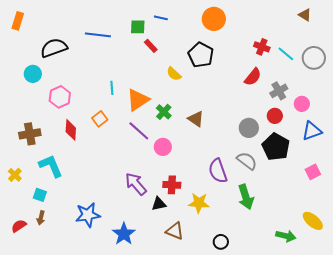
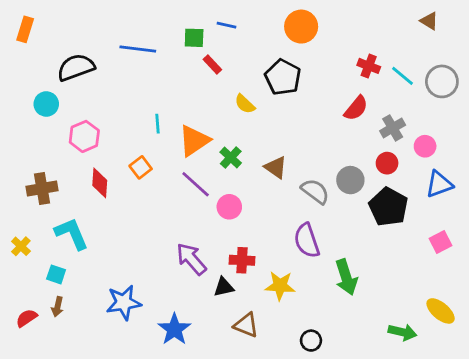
gray semicircle: (247, 161) -> (315, 191), moved

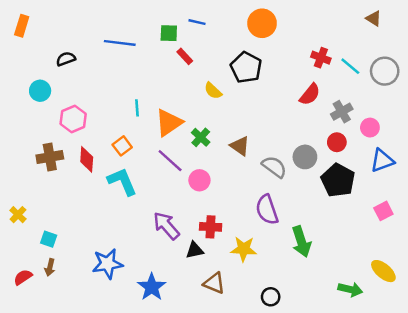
black semicircle: (76, 67) -> (66, 59), size x0.6
brown cross: (42, 188) -> (50, 157), moved
cyan L-shape: (72, 234) -> (122, 181), moved

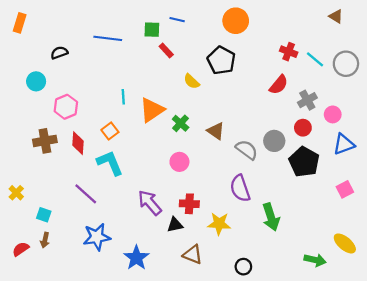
purple line: (170, 161) -> (86, 194), moved

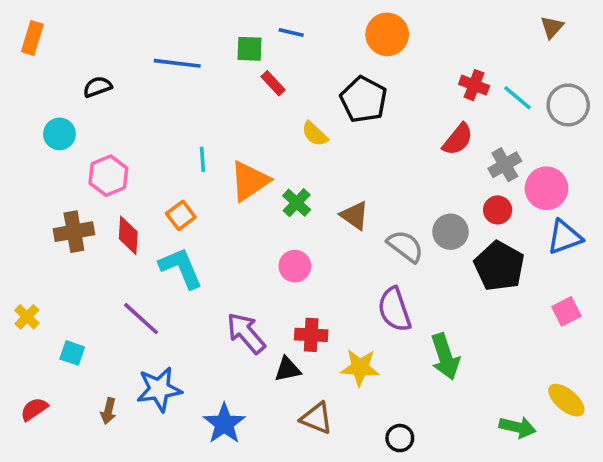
brown triangle: (336, 16) -> (552, 27), turned 40
pink circle: (333, 114) -> (546, 188), size x1.5
brown arrow: (45, 240) -> (108, 411), moved

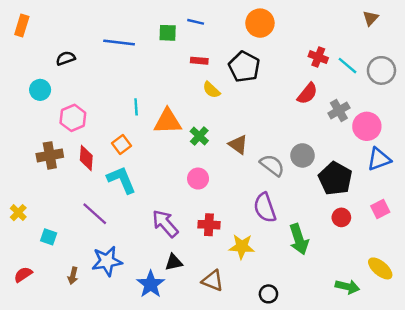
red rectangle: (273, 83) -> (199, 61), moved, turned -42
orange triangle: (250, 181) -> (168, 121), turned 32
red circle: (498, 210) -> (341, 217), moved
black triangle: (288, 369) -> (174, 262), moved

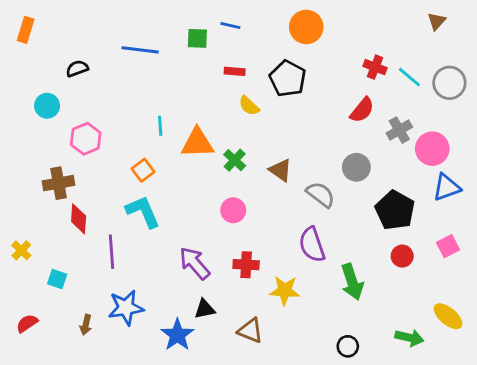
gray circle: (302, 155) -> (356, 167), moved
red diamond: (86, 158) -> (79, 219), moved
purple line: (95, 214) -> (112, 252), turned 44
black circle: (268, 294) -> (348, 346), moved

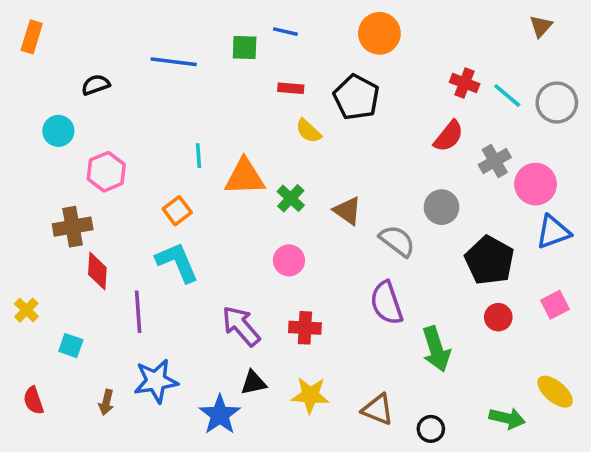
yellow star: (285, 290) -> (310, 395), moved
red semicircle: (27, 323) -> (34, 401), turned -75
brown triangle: (250, 331) -> (378, 409), moved

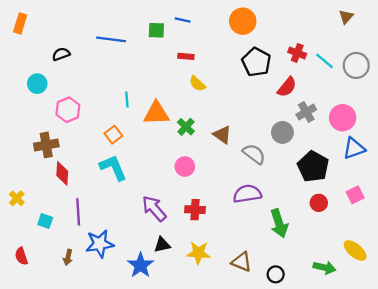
black pentagon: (356, 97) -> (256, 62), moved
gray cross: (495, 161) -> (306, 112), moved
purple semicircle: (387, 303) -> (247, 194), turned 100
purple line: (138, 312) -> (78, 212), moved

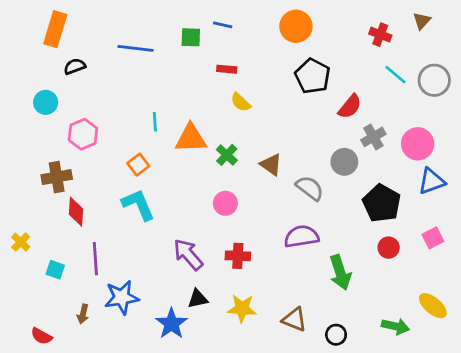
orange rectangle: (20, 23) -> (55, 29), moved, size x1.4
red cross: (297, 53) -> (380, 35), moved
red semicircle: (21, 256) -> (41, 336), moved, turned -42

